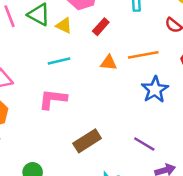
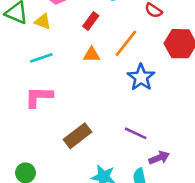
red rectangle: (101, 27) -> (91, 21), moved
orange line: (143, 55) -> (126, 43), turned -36

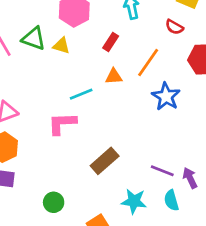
cyan line: (41, 58) -> (81, 94), moved
purple line: (136, 133) -> (162, 171), moved
purple arrow: (159, 158) -> (190, 178), turned -90

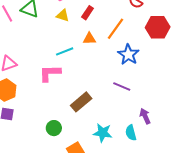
yellow triangle: (61, 46) -> (63, 15), moved
purple line: (162, 171) -> (122, 86), moved
green circle: (54, 202) -> (54, 128), moved

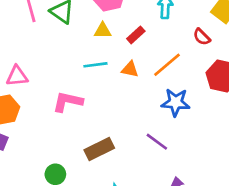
yellow triangle: (63, 15) -> (103, 31), turned -32
cyan line: (65, 51) -> (95, 65), moved
blue star: (128, 55) -> (176, 102), turned 30

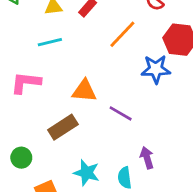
orange triangle: (130, 69) -> (84, 91), moved, size x1.4
blue star: (176, 102) -> (156, 69), moved

